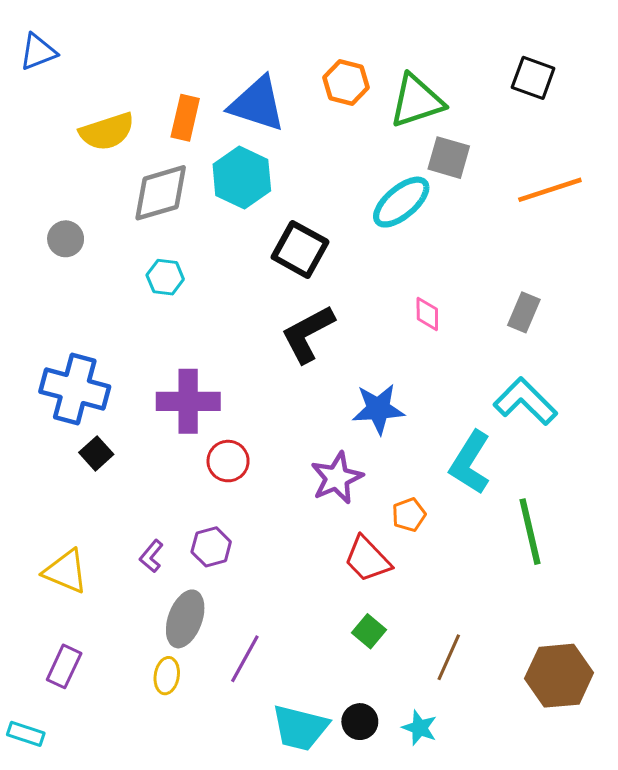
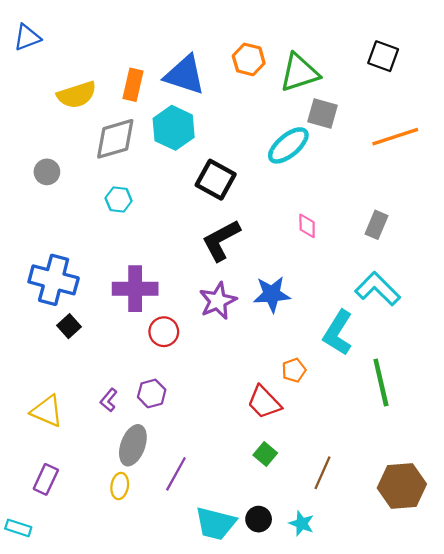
purple star: (337, 478) -> (218, 301), moved

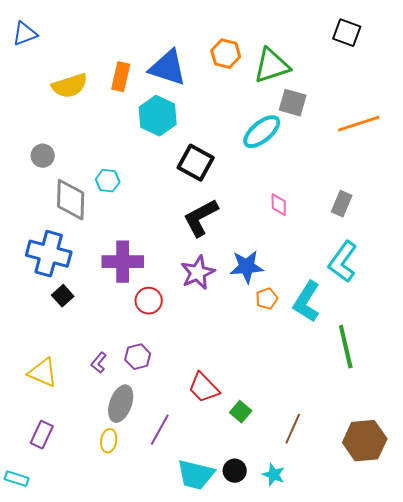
black square: (383, 56) -> (347, 33), moved
gray diamond: (115, 139) -> (71, 200), moved, turned -72
cyan L-shape: (378, 289) -> (343, 262), turned -99
orange pentagon: (294, 370) -> (267, 299), moved
red trapezoid: (264, 402) -> (204, 388), moved

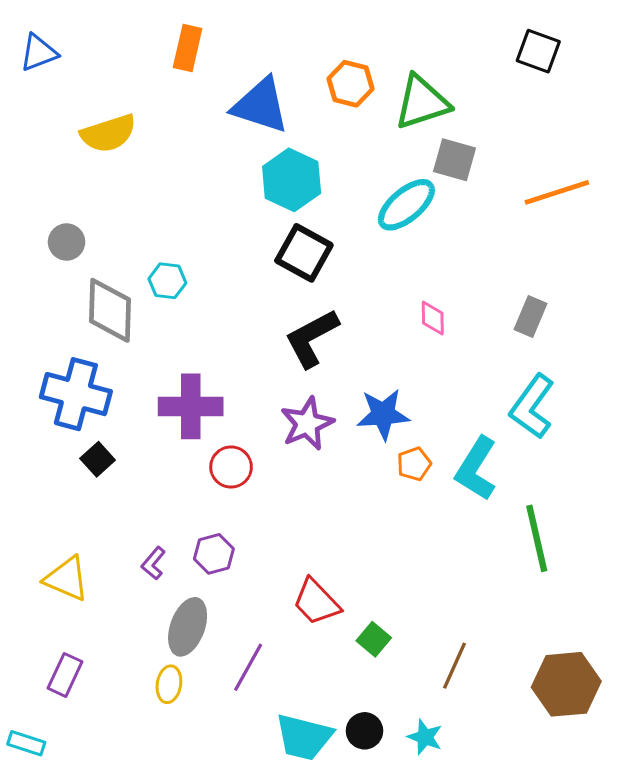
orange rectangle: (121, 77) -> (188, 48), moved
cyan hexagon: (158, 116) -> (292, 180), moved

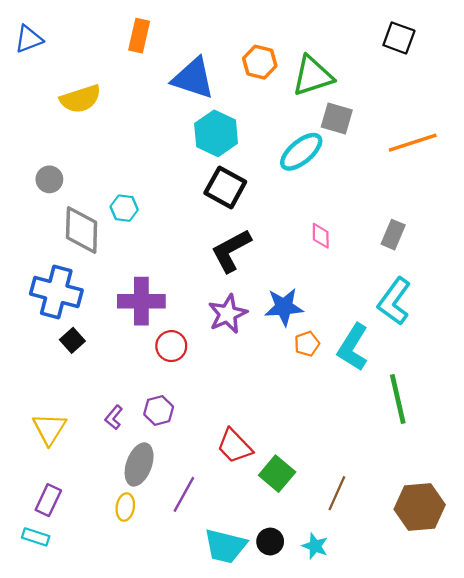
yellow triangle: (67, 579) -> (49, 429), turned 39
green square: (374, 639) -> (277, 474), size x1.4
cyan rectangle: (26, 743) -> (36, 537), moved

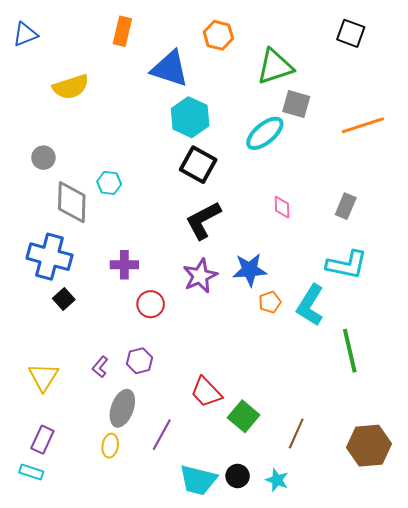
orange hexagon: (260, 62) -> (218, 35), moved
purple cross: (141, 301) -> (124, 265), size x0.7
cyan L-shape: (394, 301) -> (347, 265), turned -114

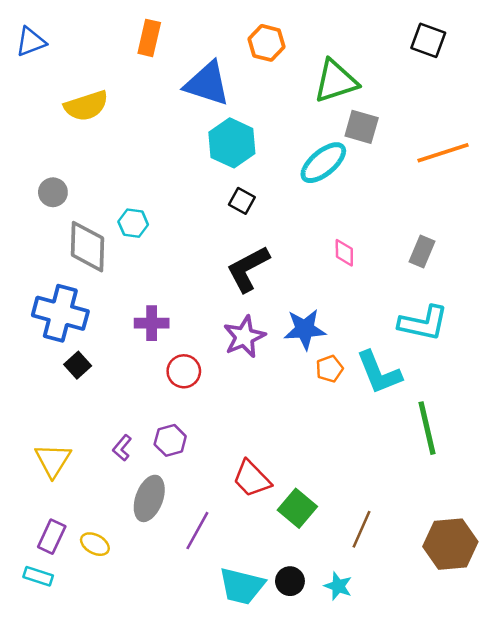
black square: (198, 165) -> (242, 201), size x0.6
cyan L-shape: (310, 305) -> (379, 373), turned -54
yellow ellipse: (110, 446) -> (95, 544), moved, turned -70

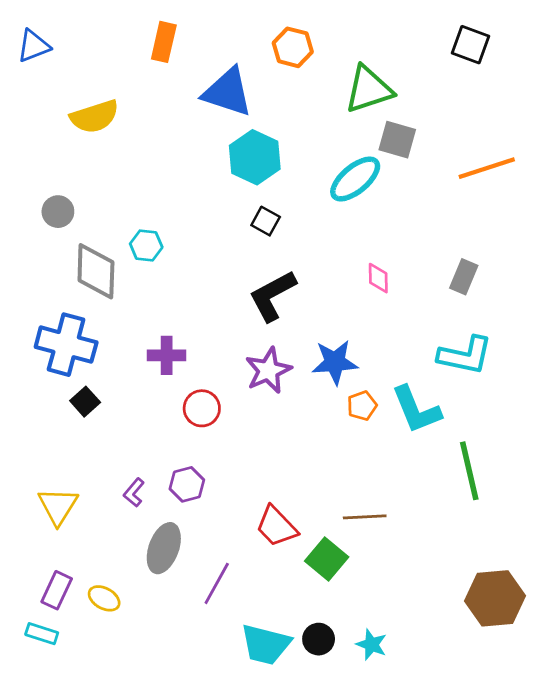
brown line: (362, 529) -> (365, 517), moved, turned 63

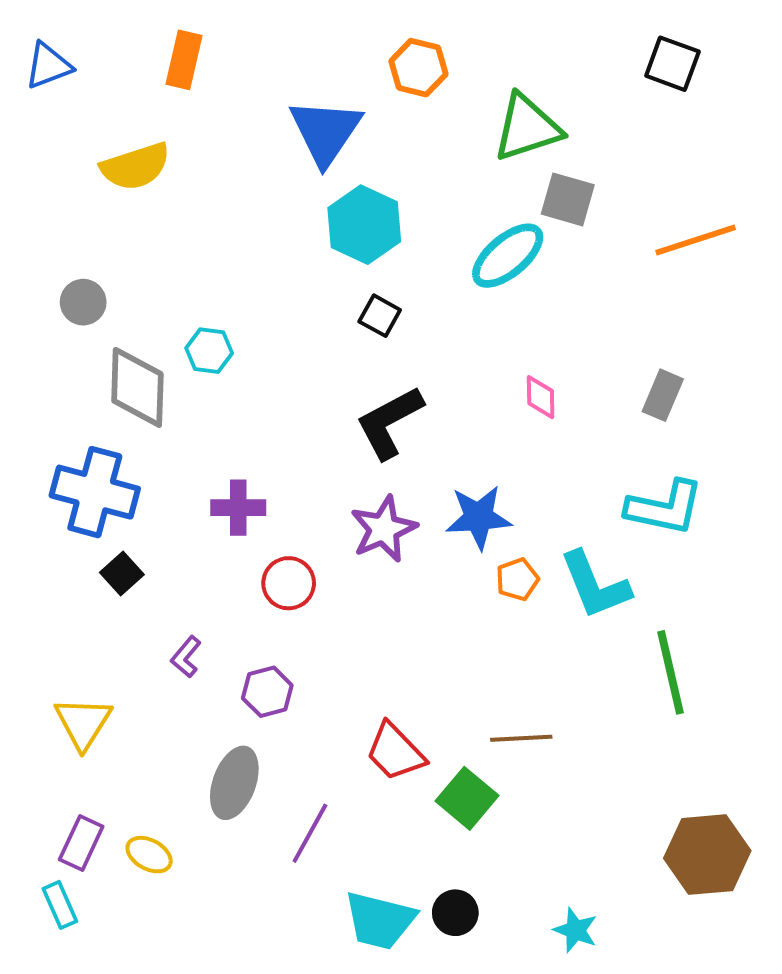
orange rectangle: (164, 42) -> (184, 60), moved
blue triangle: (228, 92) -> (325, 132), turned 46
purple L-shape: (134, 493) -> (186, 657), moved
cyan rectangle: (42, 634) -> (60, 905), turned 48
cyan star: (371, 645) -> (575, 930), moved

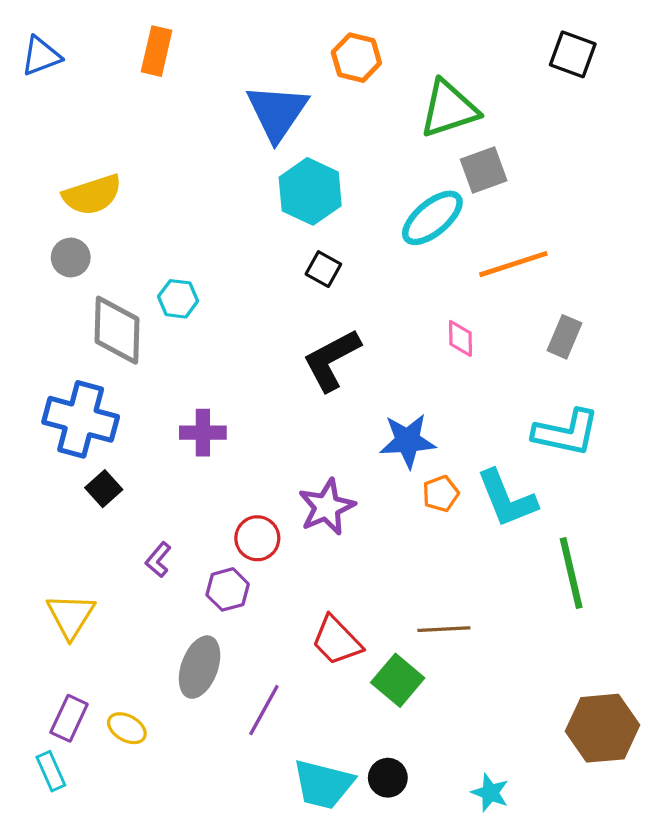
yellow semicircle: (135, 166) -> (92, 195), moved
gray square: (568, 199) -> (484, 170), turned -36
orange line: (696, 240) -> (513, 264), moved
purple star: (384, 529) -> (327, 507), moved
red circle: (289, 583) -> (257, 538), moved

